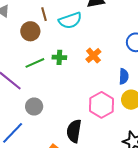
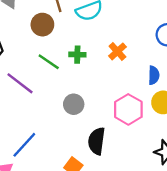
green line: (35, 63) -> (49, 62), turned 60
gray circle: (34, 107) -> (74, 104), moved

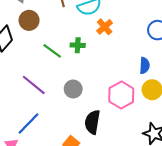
brown circle: (42, 25) -> (29, 20), moved
orange cross: (117, 51) -> (105, 27), moved
purple line: (20, 83) -> (34, 85), moved

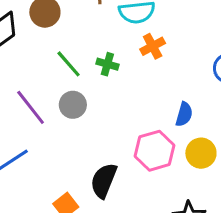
blue semicircle: (145, 66) -> (184, 114), moved
gray circle: (73, 89) -> (73, 105), moved

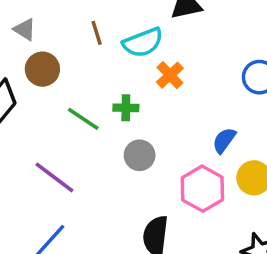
gray circle: (73, 105) -> (140, 155), moved
blue semicircle: (184, 114) -> (224, 140), turned -145

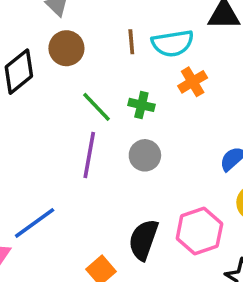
brown line: (97, 33) -> (131, 42), moved
purple line: (54, 177) -> (89, 155), moved, turned 51
pink hexagon: (202, 189) -> (199, 231), moved

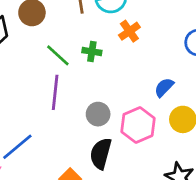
gray circle: (145, 155) -> (98, 114), moved
pink hexagon: (199, 231) -> (138, 125), moved

